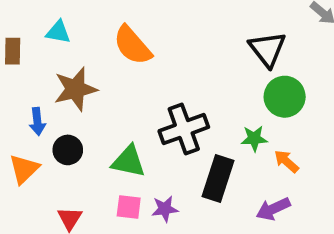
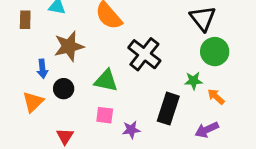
black cross: (184, 129) -> (144, 54), moved, turned -32
green triangle: (129, 161) -> (106, 81), moved
pink square: (129, 207) -> (105, 115), moved

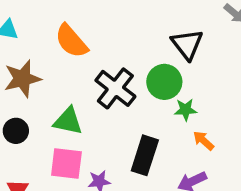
green circle: (215, 52) -> (164, 82), moved
green star: (193, 81) -> (186, 110), moved
pink square: (105, 115) -> (66, 163), size x1.5

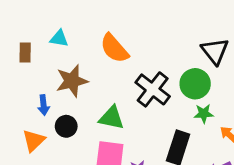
green star: (186, 110) -> (204, 114), moved

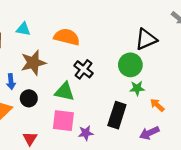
orange semicircle: (114, 48) -> (67, 37), turned 145
black triangle: (215, 51) -> (146, 39), turned 45
black cross: (153, 89) -> (83, 69), moved, size x0.7

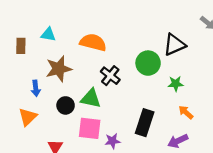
green circle: (130, 65) -> (148, 63), moved
green star: (137, 88) -> (176, 84), moved
black circle: (29, 98) -> (66, 105), moved

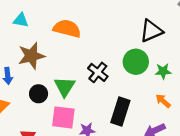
green circle: (148, 63) -> (136, 62), moved
black cross: (110, 76) -> (98, 72), moved
green star: (176, 84) -> (163, 71), moved
green triangle: (91, 99) -> (65, 87), turned 50

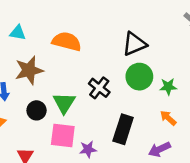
black triangle: (151, 31) -> (134, 44), moved

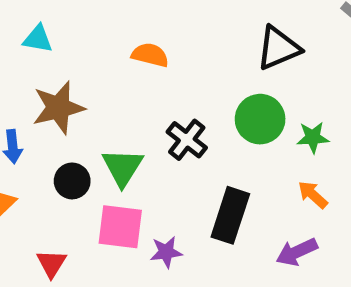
orange semicircle: (67, 41) -> (150, 55), moved, size x0.7
black triangle: (134, 44) -> (278, 48), moved

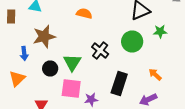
green star: (313, 137) -> (160, 32), moved

